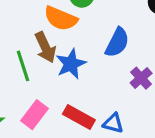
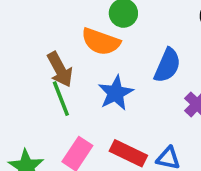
brown arrow: (45, 47) -> (60, 69), moved

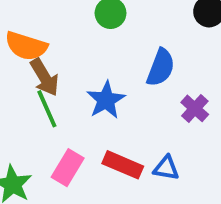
orange semicircle: (101, 42) -> (26, 46), moved

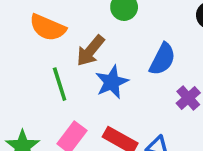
brown arrow: (44, 77) -> (90, 51), moved, turned 64

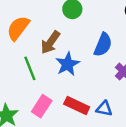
orange semicircle: (48, 28) -> (18, 28), turned 108

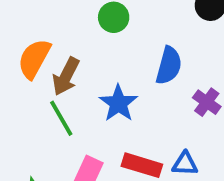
brown arrow: (50, 42) -> (66, 76), moved

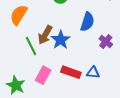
brown arrow: (66, 76) -> (45, 35), moved

